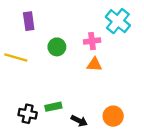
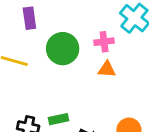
green circle: (57, 47) -> (63, 49), size x1.5

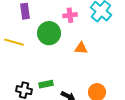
pink cross: (104, 42) -> (70, 15), moved

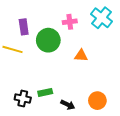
purple rectangle: (25, 11) -> (24, 27), moved

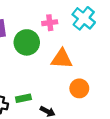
orange triangle: (81, 56) -> (62, 59), size x1.5
orange circle: (97, 101) -> (79, 88), moved

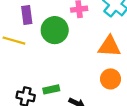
orange triangle: (62, 59) -> (109, 46), moved

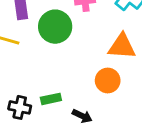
orange circle: (111, 79) -> (108, 80), moved

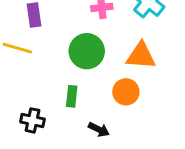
green circle: (55, 27) -> (87, 51), moved
green rectangle: (51, 99) -> (72, 96), moved, turned -72

